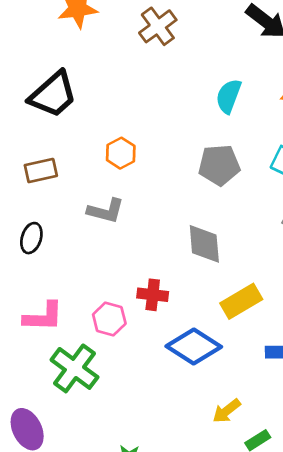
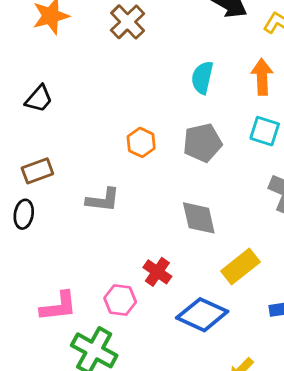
black trapezoid: (53, 95) -> (39, 99), size x0.6
orange hexagon: (121, 153) -> (141, 142), moved
black ellipse: (31, 238) -> (24, 214), moved
red cross: (153, 295) -> (157, 272), turned 36

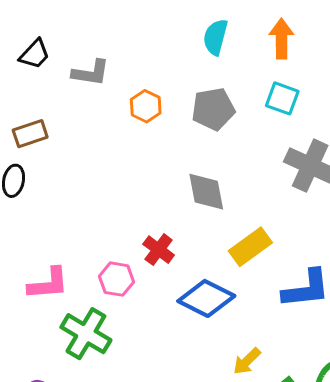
gray L-shape: (103, 200) -> (91, 73), moved

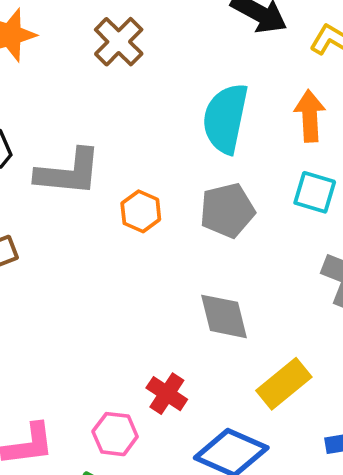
cyan semicircle: (216, 37) -> (225, 118), size x1.5
gray L-shape: (91, 73) -> (68, 172), size x1.4

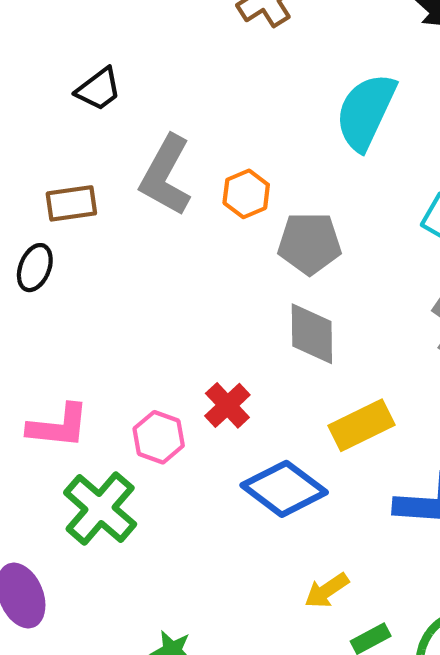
gray L-shape: (68, 172) -> (166, 175), moved, turned 100
gray pentagon: (227, 210) -> (309, 243), moved

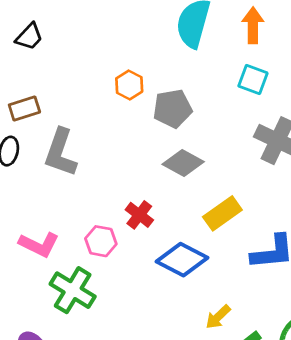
gray L-shape: (166, 175) -> (60, 153), moved
gray diamond: (312, 334) -> (183, 163), turned -51
pink L-shape: (58, 426) -> (39, 245), turned 30

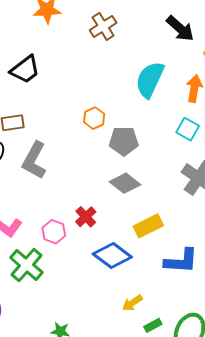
black trapezoid: (29, 37) -> (25, 70), size x1.4

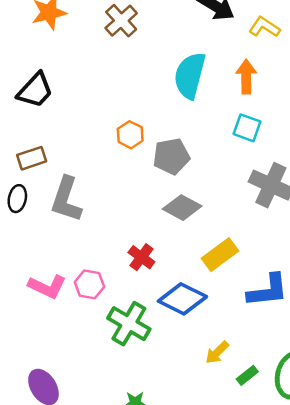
pink hexagon: (54, 232) -> (89, 284), moved
green cross: (27, 265) -> (129, 324), moved

